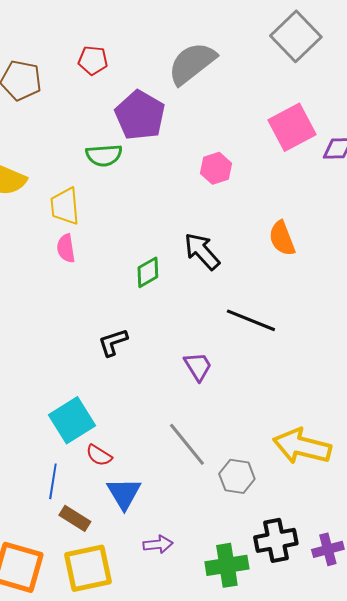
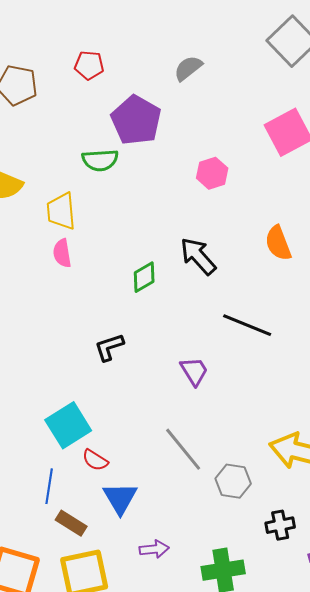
gray semicircle: (192, 63) -> (188, 68), size x0.6
black cross: (276, 540) -> (280, 525), moved, size x0.7

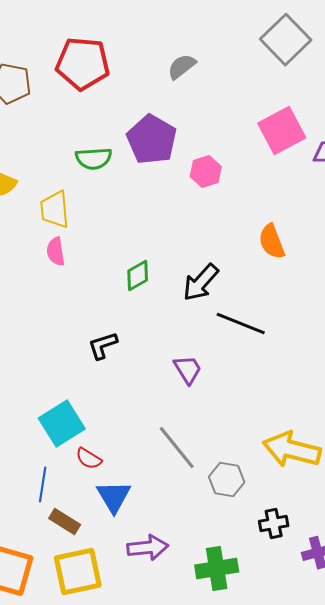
red pentagon: (89, 65) -> (83, 64), size x1.8
purple pentagon: (136, 120) -> (152, 140), moved
black arrow: (198, 256) -> (201, 283), moved, turned -96
purple arrow: (154, 549) -> (148, 548), size x1.4

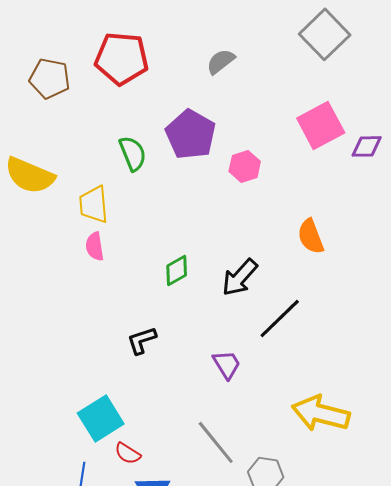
green semicircle: (94, 159) -> (133, 153), turned -108
black line: (241, 324) -> (280, 318), turned -66
yellow arrow: (292, 450) -> (321, 413), moved

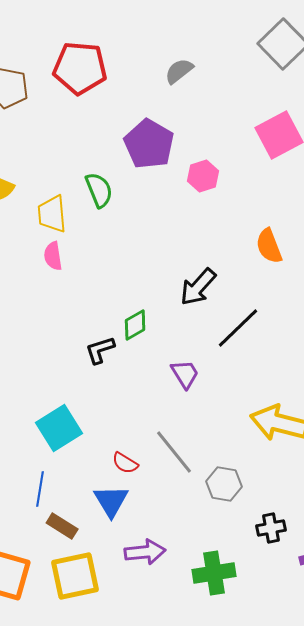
green semicircle: (133, 153) -> (99, 190), moved
green diamond: (177, 270) -> (135, 325), moved
red semicircle: (128, 453) -> (125, 463), moved

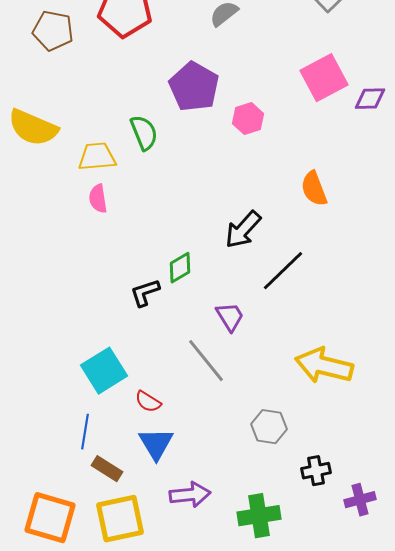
yellow trapezoid: (52, 214) -> (97, 157), turned 90
gray line: (174, 452) -> (206, 361), moved
red semicircle: (125, 463) -> (148, 402), moved

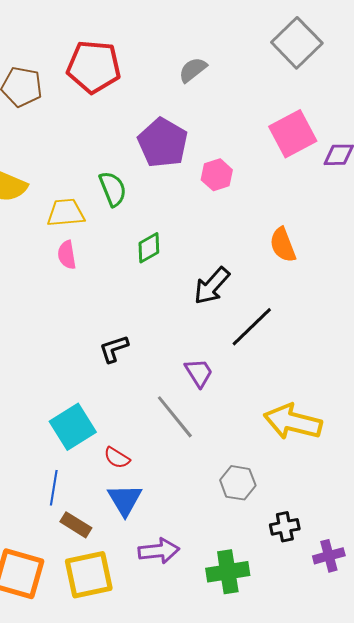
green diamond: (180, 268) -> (149, 248), moved

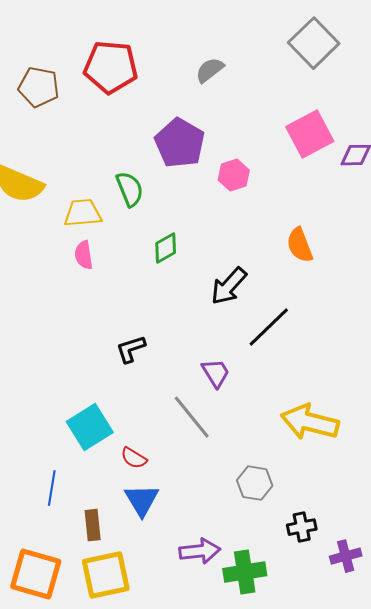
blue line: (54, 488) -> (52, 488), moved
brown rectangle: (76, 525) -> (93, 525), turned 52
purple arrow: (159, 551) -> (200, 551), moved

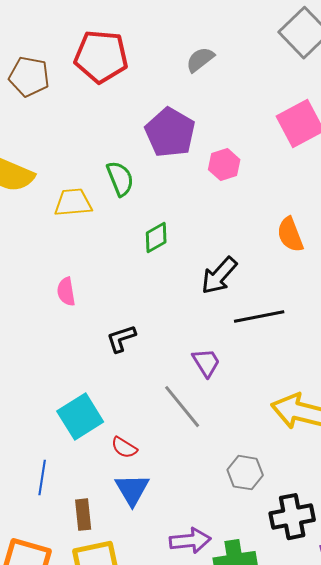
pink semicircle: (84, 255) -> (66, 292), moved
black line: (269, 327) -> (259, 317), turned 33
black cross: (302, 527) -> (292, 517), size x1.5

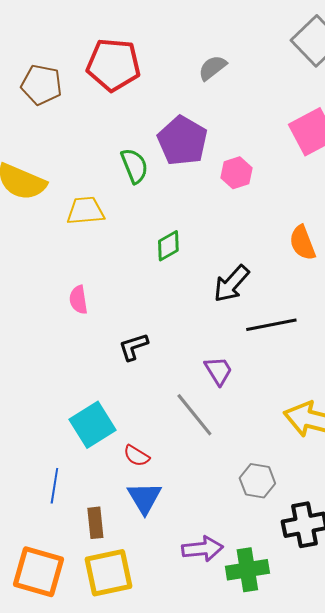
green semicircle: (120, 179) -> (134, 166), moved

